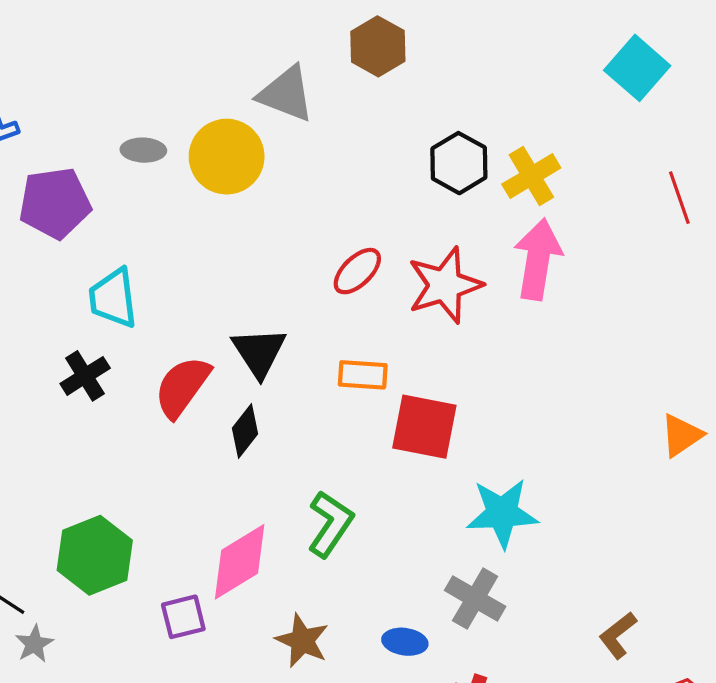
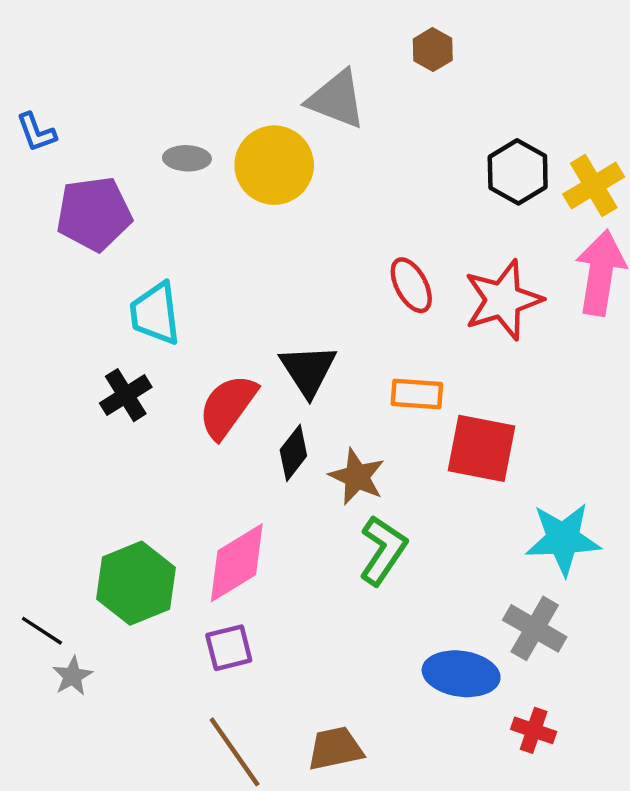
brown hexagon: (378, 46) -> (433, 50), size x0.7
red ellipse: (357, 271) -> (411, 285), turned -74
pink diamond: (240, 562) -> (237, 563), moved
brown star: (302, 641) -> (357, 477), moved
blue ellipse: (405, 642) -> (461, 674), size x1.6

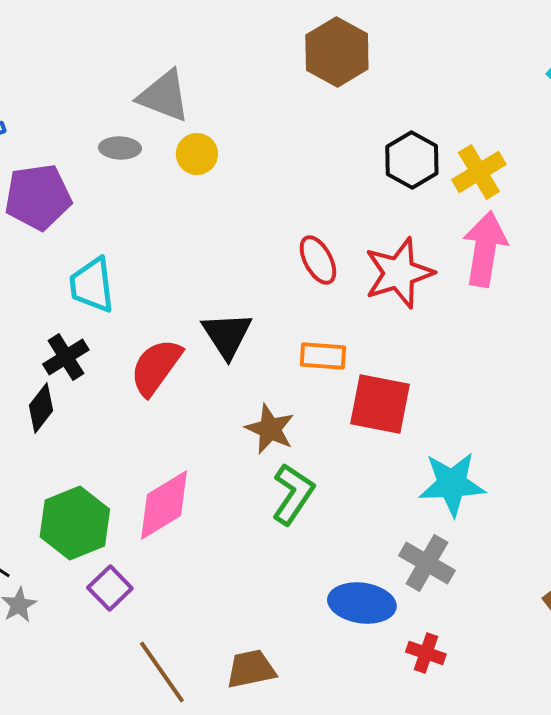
brown hexagon: (433, 50) -> (337, 52), size x1.8
gray triangle: (336, 99) -> (164, 96), moved
yellow circle: (274, 165) -> (197, 154), size x0.6
black diamond: (293, 453) -> (41, 408), moved
purple square: (229, 648) -> (110, 588), moved, turned -30

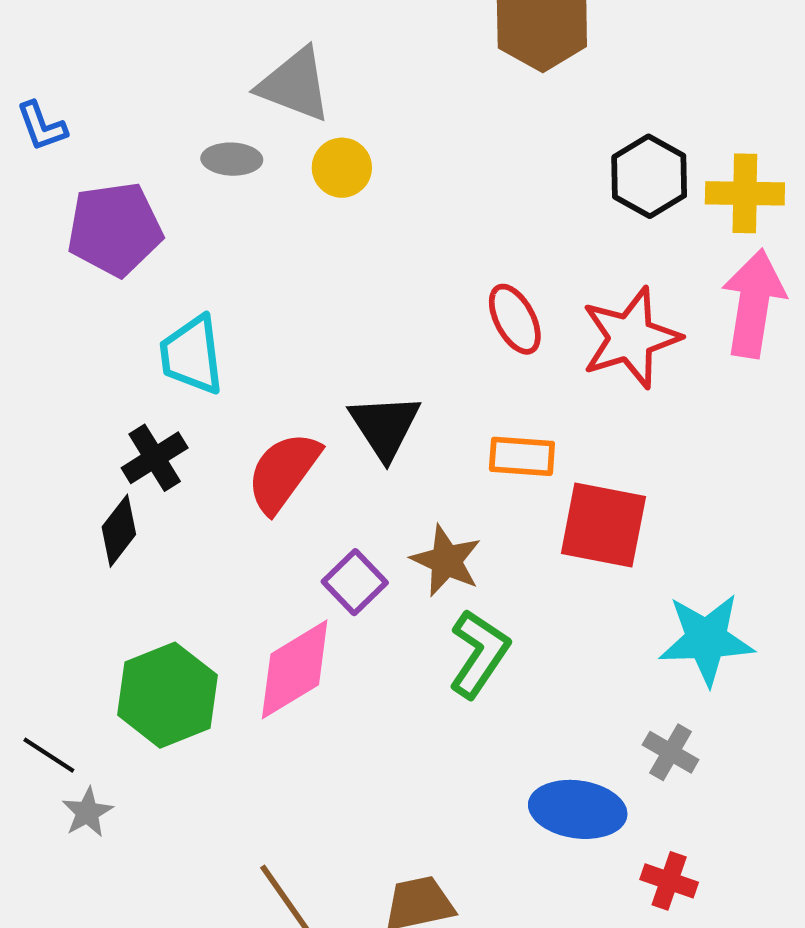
yellow cross: (479, 172) -> (745, 193), turned 32
gray cross: (427, 563) -> (671, 752), size x0.7
purple square: (110, 588) -> (355, 582), moved

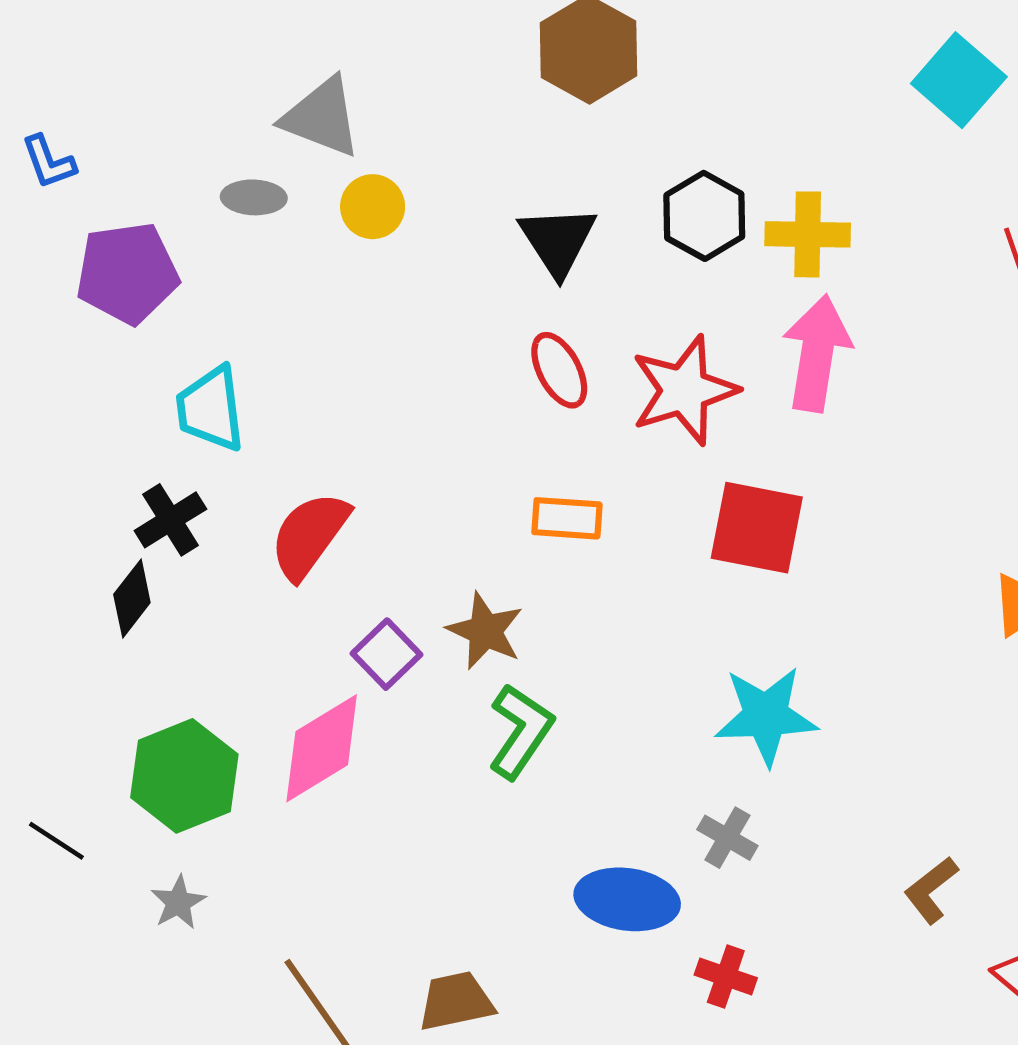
black triangle: (385, 426) -> (558, 241), moved
red square: (603, 525) -> (757, 528), moved
gray star: (87, 812) -> (178, 902), moved

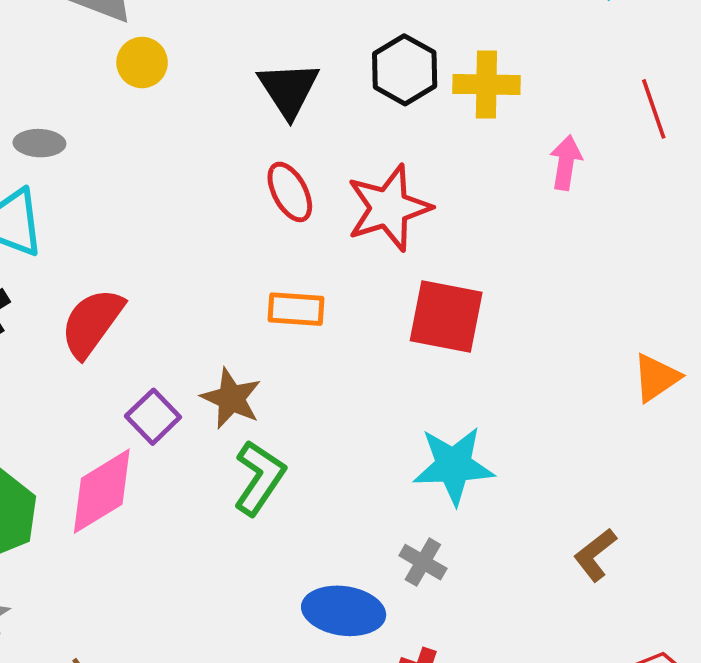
gray ellipse: (254, 197) -> (39, 143), moved
pink arrow: (817, 353) -> (566, 163), moved, size x0.6
brown L-shape: (931, 890) -> (595, 555), moved

